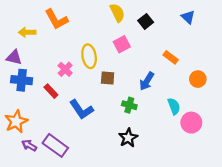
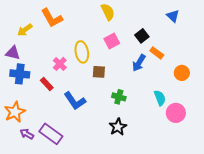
black square: (146, 21) -> (142, 36), moved
yellow arrow: (27, 32) -> (25, 30), turned -35
blue arrow: (147, 81) -> (139, 63), moved

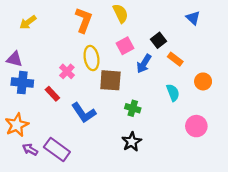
orange L-shape: (52, 18) -> (84, 20), moved, turned -130
yellow arrow: (25, 30) -> (28, 22), moved
blue arrow: (139, 63) -> (144, 64), moved
brown square: (99, 72) -> (110, 80), size x1.5
cyan semicircle: (160, 98) -> (173, 93), moved

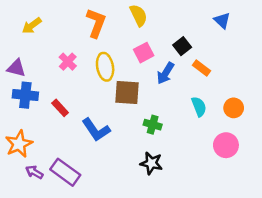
pink cross: (67, 71) -> (68, 62), moved
orange circle: (203, 81) -> (234, 108), moved
black star: (132, 142) -> (151, 163), turned -30

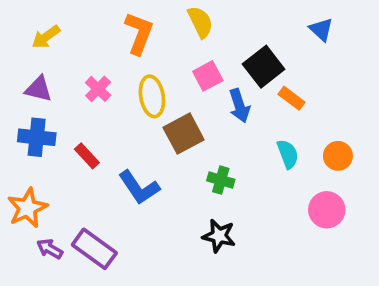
black square: (182, 46) -> (264, 67), size x1.5
purple triangle: (16, 68) -> (39, 89), moved
blue arrow: (165, 73) -> (239, 106), turned -50
brown square: (127, 92) -> (184, 134), turned -32

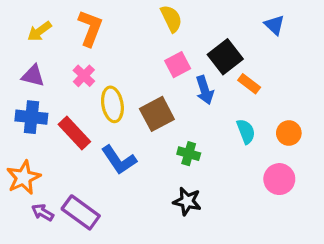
orange L-shape: (139, 33) -> (90, 28), moved
yellow ellipse: (152, 96) -> (112, 104), moved
red rectangle: (87, 156) -> (74, 133), size x1.5

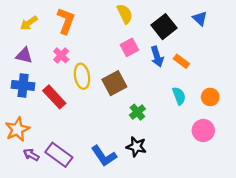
black square: (225, 57) -> (164, 27), moved
blue arrow: (205, 90) -> (157, 57), moved
green cross: (189, 154) -> (137, 112), turned 35
blue L-shape: (119, 160) -> (104, 156), moved

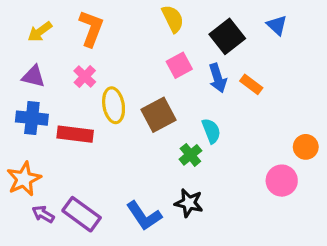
cyan semicircle: (179, 96) -> (211, 131), moved
red rectangle: (54, 97) -> (75, 134), turned -40
orange circle: (210, 97) -> (306, 147), moved

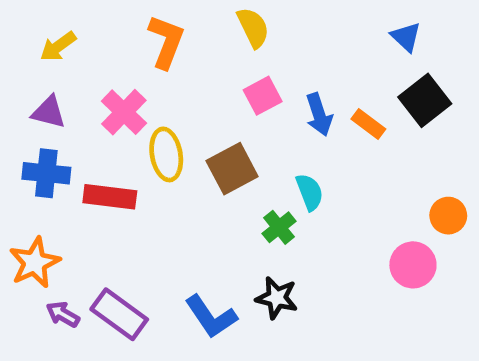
orange L-shape: (91, 28) -> (166, 42), moved
black square: (227, 36) -> (425, 100), moved
pink cross: (85, 76) -> (124, 112), size x1.4

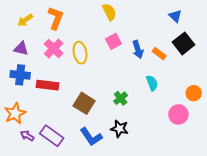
orange L-shape: (166, 42) -> (56, 18), moved
yellow ellipse: (166, 154) -> (80, 53), moved
brown square: (232, 169) -> (84, 103), moved, turned -30
cyan semicircle: (310, 192) -> (152, 83), moved

